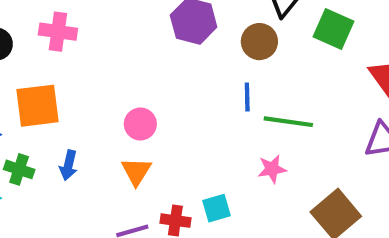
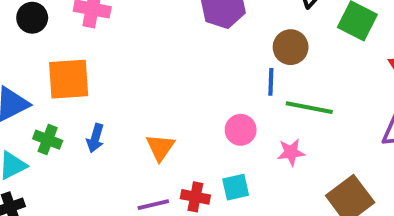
brown circle: (259, 42) -> (291, 47), moved
pink circle: (140, 124) -> (241, 130), moved

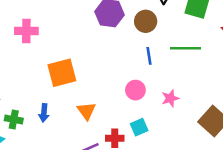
brown circle: (291, 47) -> (146, 21), moved
orange square: (69, 79) -> (62, 73), moved
green line: (309, 108) -> (186, 48), moved

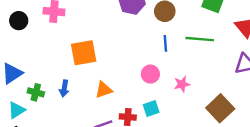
orange triangle: (86, 111) -> (104, 90), turned 42

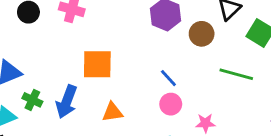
blue line: (165, 43) -> (168, 78), moved, turned -49
blue arrow: (64, 88) -> (67, 102), size x1.6

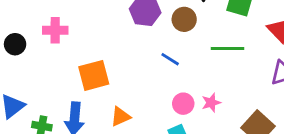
blue line: (168, 78) -> (170, 59), moved
pink circle: (171, 104) -> (183, 104), moved

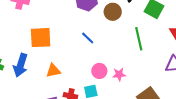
green line: (227, 48) -> (139, 39), turned 65
blue line: (170, 59) -> (88, 38), moved

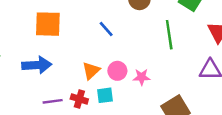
blue arrow: (21, 65) -> (37, 65), moved, turned -115
orange triangle: (53, 71) -> (91, 71), moved, turned -35

